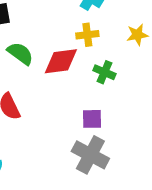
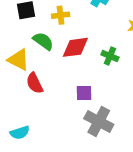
yellow cross: (87, 35) -> (61, 15), moved
purple square: (92, 119) -> (84, 93), moved

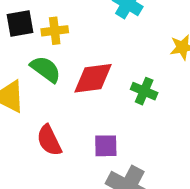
yellow cross: (61, 15) -> (55, 31), moved
red semicircle: (35, 83) -> (49, 140), moved

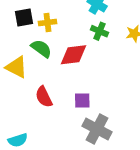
green cross: (144, 91) -> (100, 31), moved

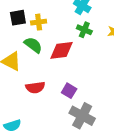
red semicircle: (44, 97) -> (35, 87), turned -72
purple square: (82, 101) -> (69, 91), turned 32

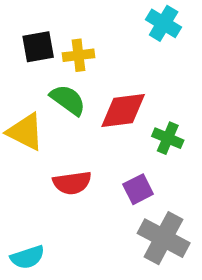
green cross: (84, 30) -> (168, 138), moved
purple square: (69, 91) -> (138, 189), turned 32

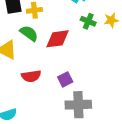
green cross: (168, 138) -> (88, 21), moved
gray cross: (164, 238) -> (78, 105), turned -30

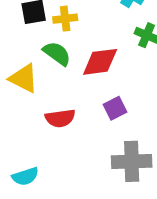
purple square: (65, 79) -> (115, 108), moved

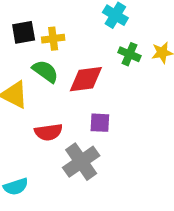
purple square: (115, 108) -> (100, 123), turned 30
gray cross: (132, 161) -> (81, 162), moved, turned -33

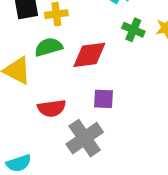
green semicircle: (45, 71) -> (49, 47), turned -52

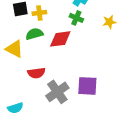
green cross: (133, 30) -> (76, 18), moved
purple square: (103, 99) -> (87, 86), moved, size x1.5

